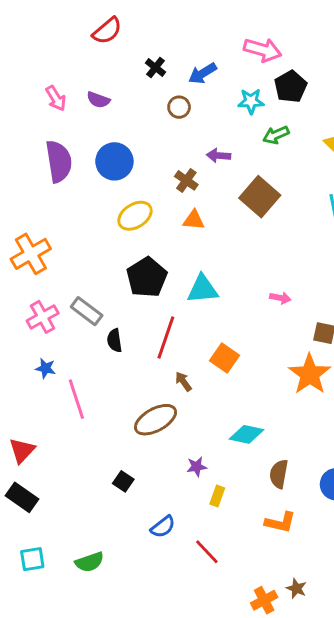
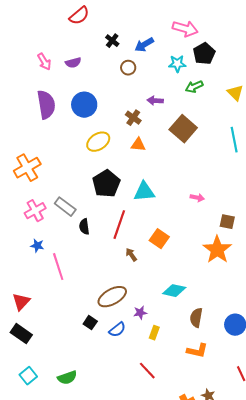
purple semicircle: (98, 100) -> (73, 63), turned -35
brown ellipse: (156, 420) -> (112, 297), moved
blue semicircle: (163, 527) -> (117, 330), moved
cyan square: (32, 559) -> (28, 376), turned -30

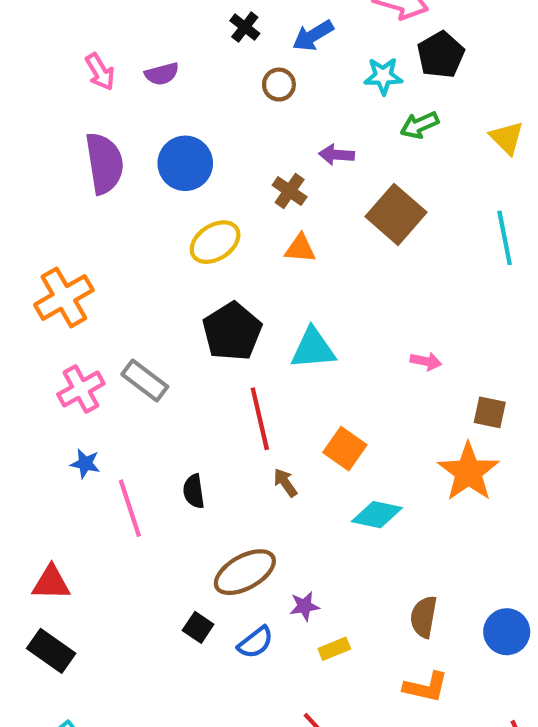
red line: (119, 225) -> (260, 419), turned -32
black semicircle: (84, 227) -> (194, 491), moved
cyan diamond: (174, 291) -> (377, 515), moved
red triangle: (21, 302) -> (51, 583), turned 48
yellow rectangle: (154, 333) -> (334, 649), turned 48

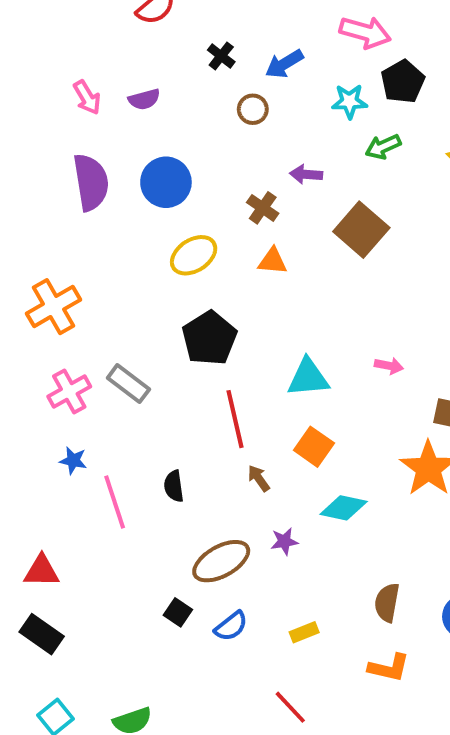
cyan triangle: (313, 349) -> (308, 378), moved
purple star: (304, 606) -> (284, 541), moved

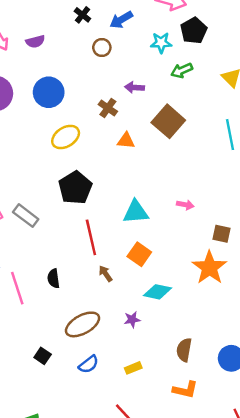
orange triangle: (272, 261) -> (126, 141), moved
purple star: (284, 541) -> (132, 320), moved
black square: (178, 612) -> (43, 356), moved

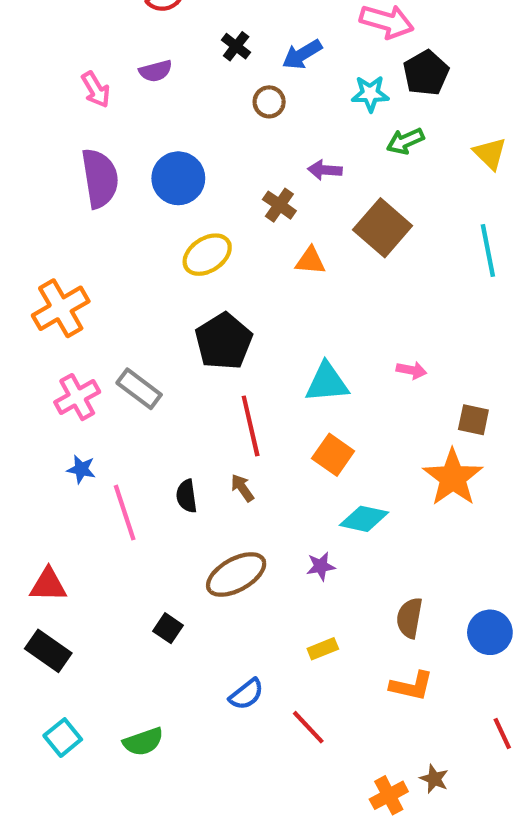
purple semicircle: (35, 41) -> (156, 71), moved
brown arrow: (105, 274) -> (242, 488), moved
blue semicircle: (89, 364) -> (246, 694), moved

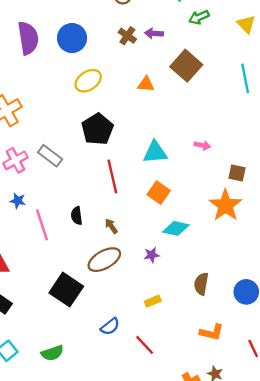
brown cross: (279, 205) -> (127, 36), moved
brown arrow: (242, 488) -> (111, 226), moved
black square: (168, 628) -> (66, 290), size x2.0
orange L-shape: (412, 686) -> (212, 332), moved

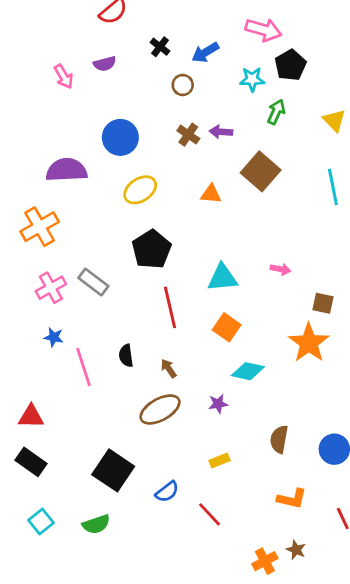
green arrow: (199, 17) -> (276, 112), turned 138
purple semicircle: (28, 38) -> (66, 170), moved, turned -84
black square: (66, 290) -> (113, 470), moved

